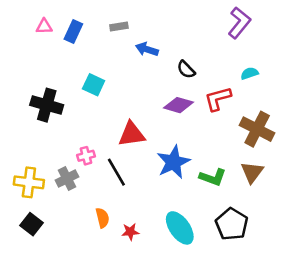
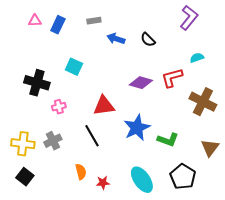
black semicircle: (186, 70) -> (148, 40), moved
pink cross: (86, 156) -> (59, 107), moved
brown triangle: (252, 172) -> (210, 148), moved

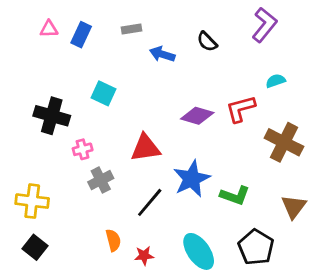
black semicircle: (148, 40) -> (207, 42), moved
black line: (92, 136) -> (150, 202), moved, turned 70
gray cross: (53, 141) -> (101, 180), moved

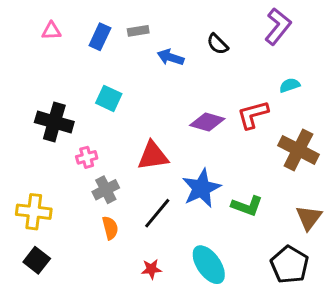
blue rectangle: (81, 35) -> (100, 37), moved
orange semicircle: (113, 240) -> (110, 228), moved
black pentagon: (256, 247) -> (290, 265), moved

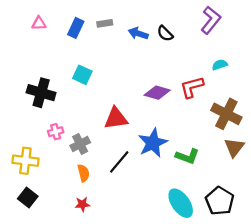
blue arrow: (171, 57) -> (138, 33), moved
pink cross: (87, 157) -> (56, 132), moved
brown triangle: (309, 218) -> (234, 147), moved
cyan ellipse: (209, 265) -> (181, 203), moved
red star: (151, 269) -> (82, 204), moved

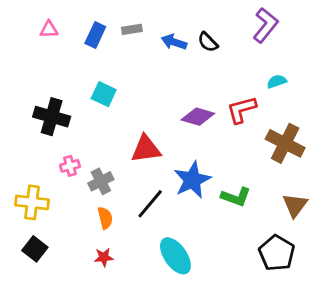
brown triangle: (234, 147) -> (295, 205), moved
cyan ellipse: (181, 203) -> (175, 256), moved

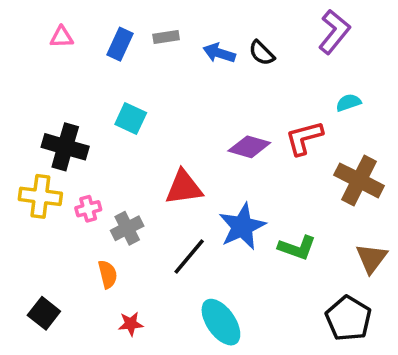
yellow cross: (32, 202) -> (40, 196), moved
orange semicircle: (105, 218) -> (108, 274), moved

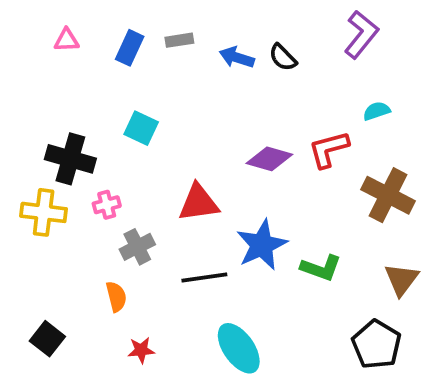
pink cross: (88, 209) -> (107, 205), moved
black line: (189, 257) -> (204, 277), turned 42

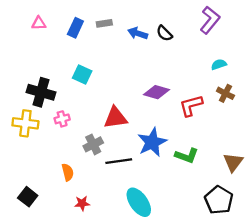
red L-shape: (329, 149) -> (191, 106), moved
brown cross: (388, 195) -> (225, 93), moved, size x0.6
gray cross: (137, 247) -> (93, 144), moved

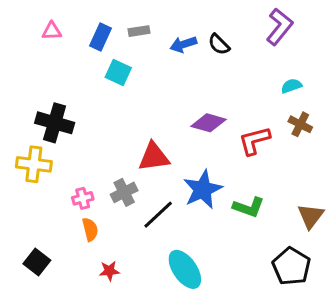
blue arrow: (138, 33) -> (183, 44), turned -36
cyan square: (82, 74) -> (118, 73), moved
pink cross: (62, 119) -> (83, 198), moved
black line: (119, 161) -> (158, 215), turned -35

